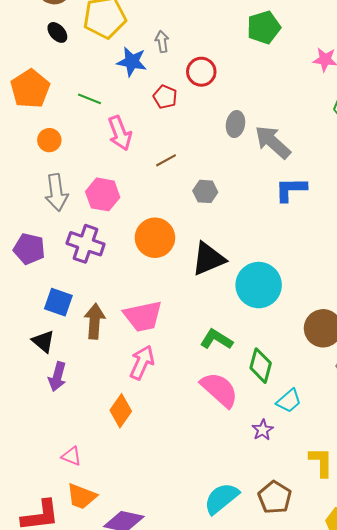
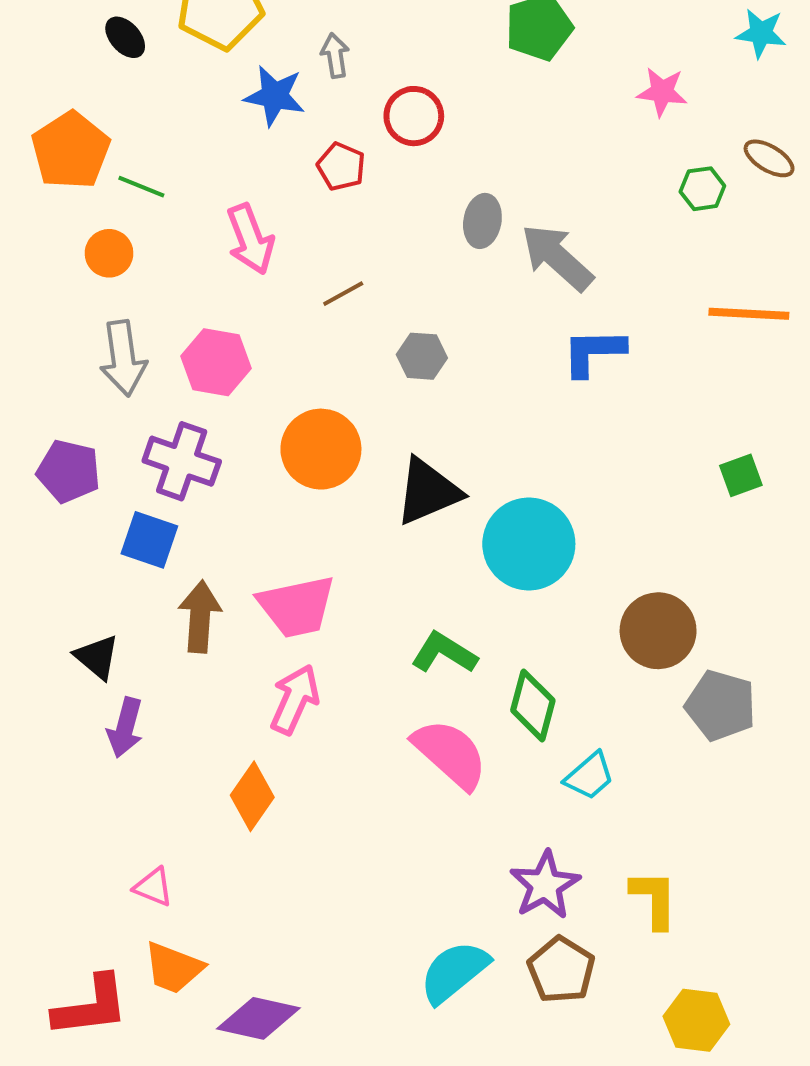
green line: (90, 99) -> (141, 187), moved
blue square: (58, 302) -> (149, 540), moved
purple star: (263, 430) -> (545, 885), moved, size x1.6

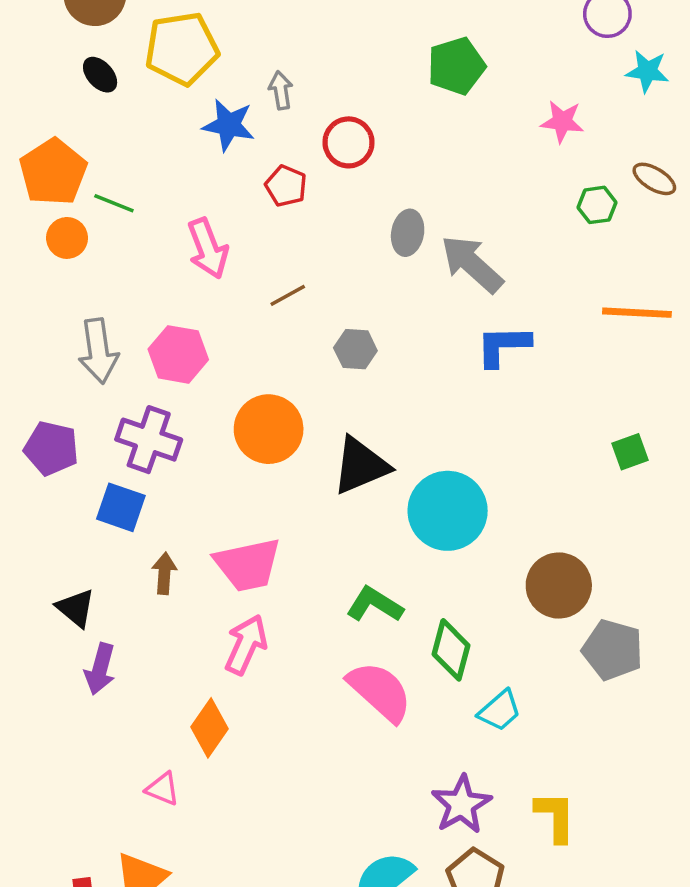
orange circle: (109, 253) -> (67, 238), moved
brown arrow: (200, 617) -> (164, 573), size x0.7
pink triangle: (153, 887) -> (163, 789), moved

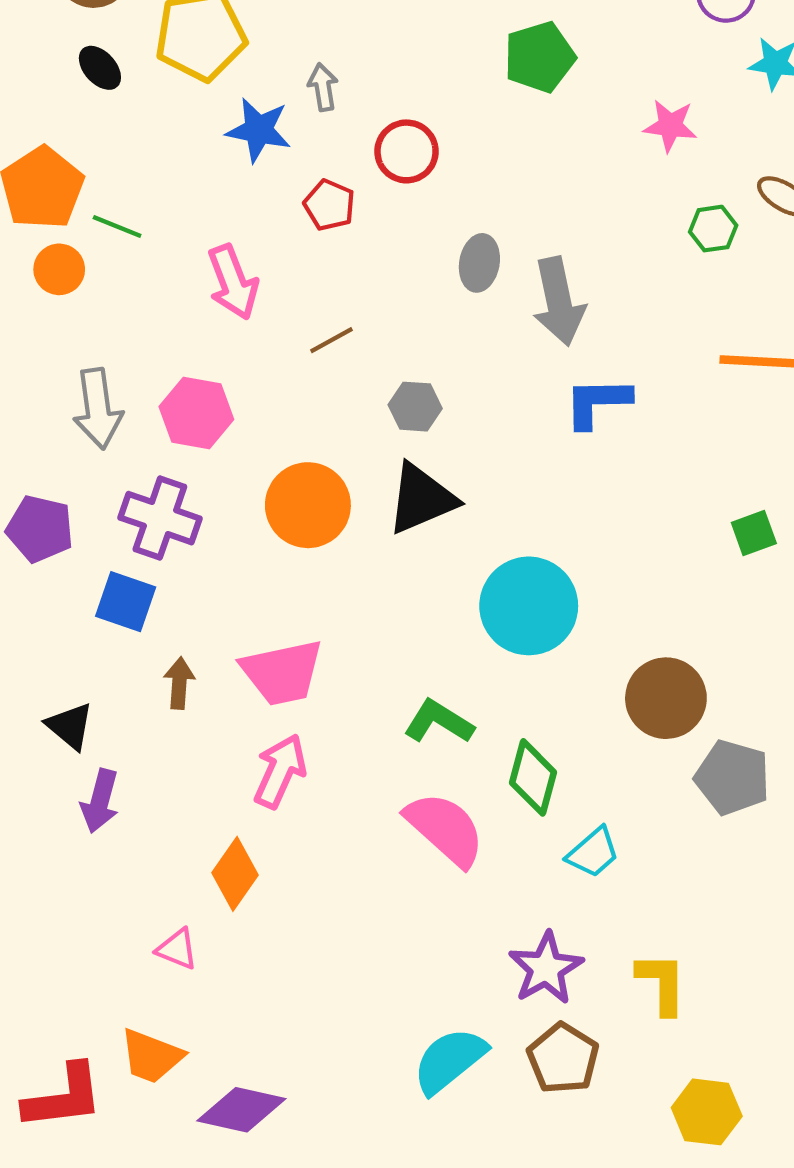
gray arrow: (472, 264) -> (559, 302), turned -144
black triangle: (361, 466) -> (422, 499), moved

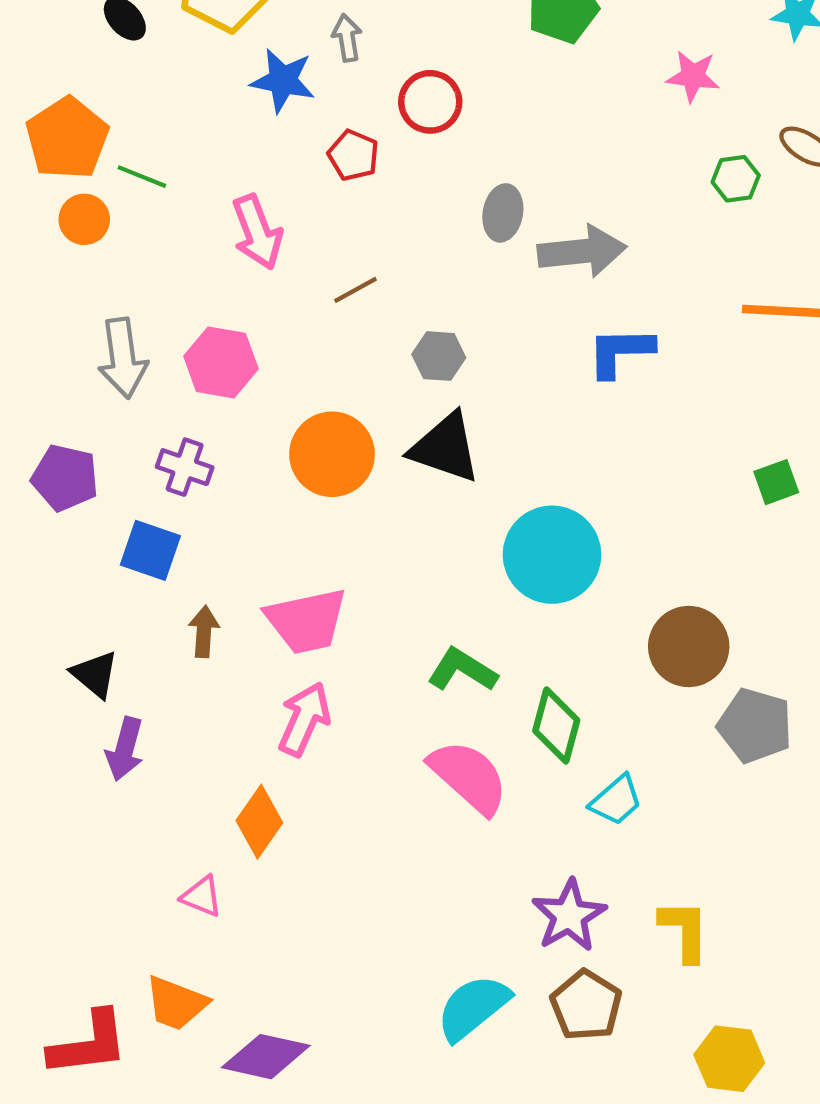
gray arrow: (559, 302) -> (582, 251), turned -84
black triangle: (422, 499) -> (445, 448), turned 42
purple cross: (160, 518) -> (185, 467), size x0.7

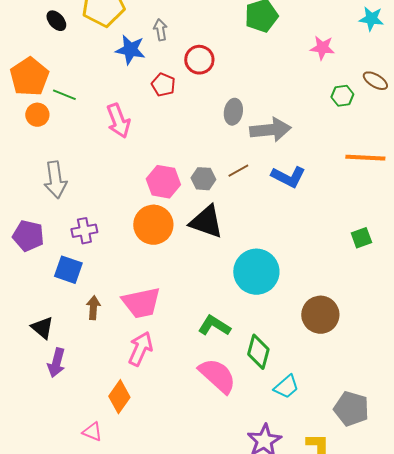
brown line: (355, 290) -> (238, 171), moved
blue L-shape: (620, 352) -> (288, 177), turned -152
pink hexagon: (221, 362) -> (163, 182), moved
purple cross: (185, 467) -> (84, 231), turned -30
gray pentagon: (755, 726) -> (351, 409), moved

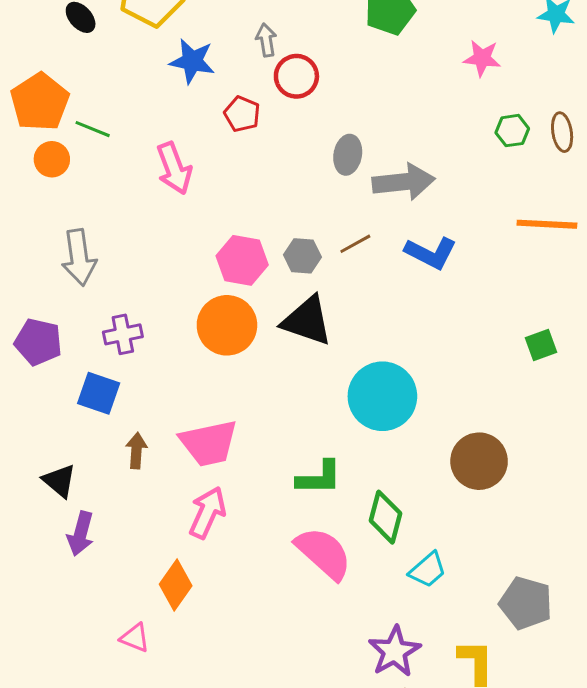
gray arrow: (160, 30) -> (266, 40), moved
brown ellipse: (375, 81) -> (562, 132), moved, turned 50
green L-shape: (214, 326) -> (319, 478), turned 148

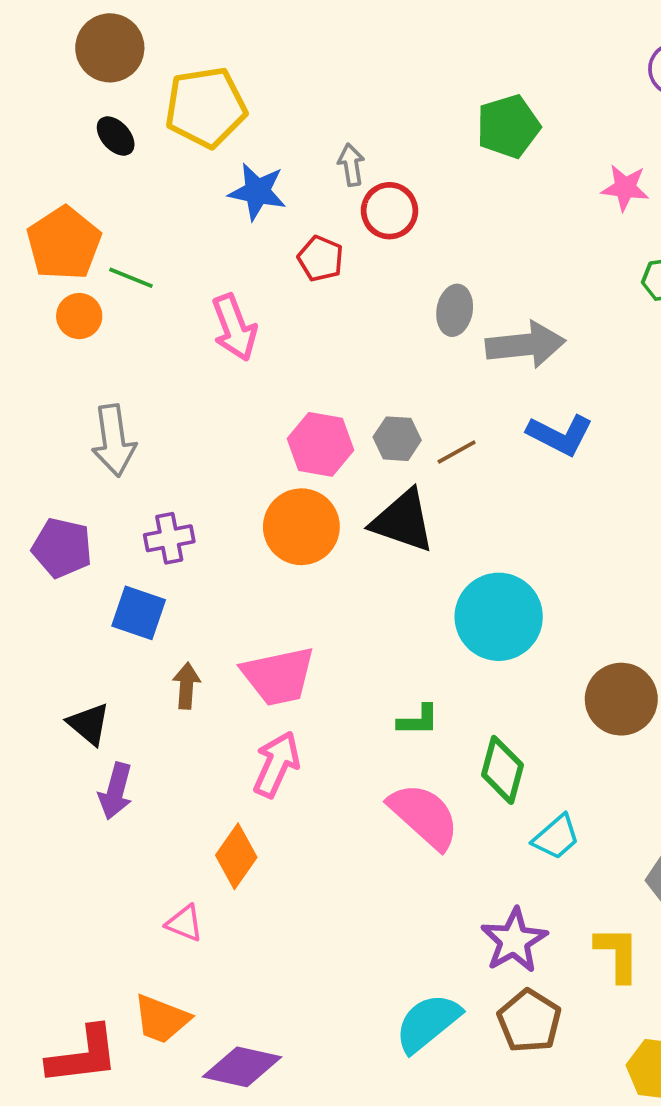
brown line: (355, 244) -> (457, 452), moved
green L-shape: (319, 478) -> (418, 720), size x0.7

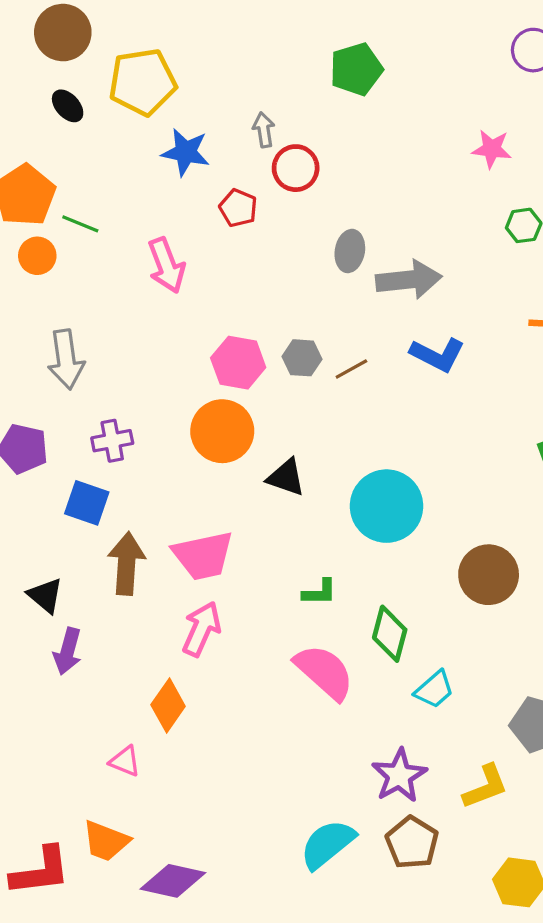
green pentagon: (508, 126) -> (356, 69), moved
black triangle: (403, 521) -> (286, 477), moved, size x0.7
brown arrow: (186, 686) -> (127, 564), size x1.6
yellow L-shape: (617, 954) -> (485, 787), turned 69

